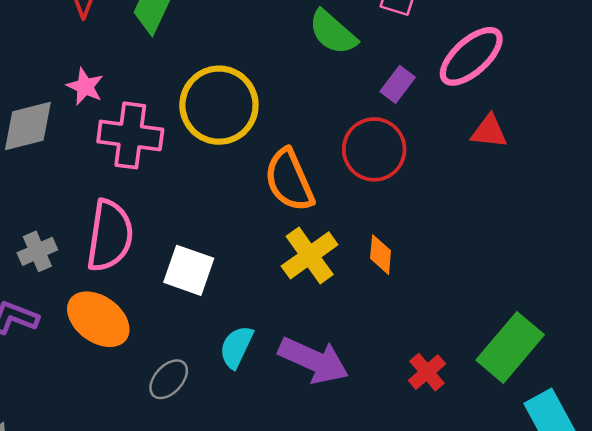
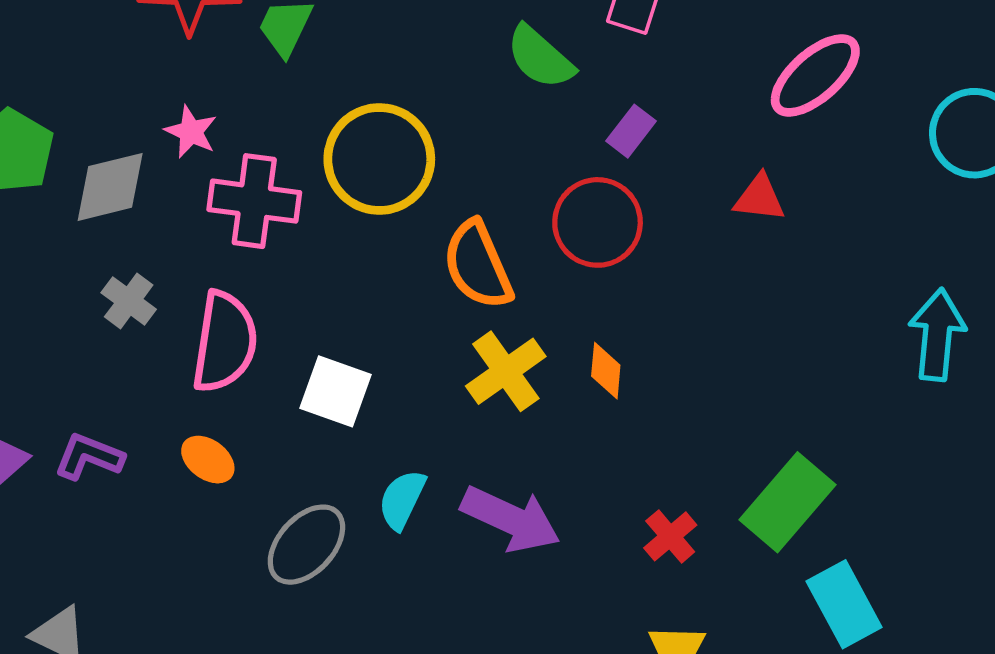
pink ellipse: (471, 56) -> (815, 75), moved
gray cross: (37, 251) -> (129, 301), moved, turned -30
orange ellipse: (98, 319) -> (208, 460), size x0.6
gray ellipse: (169, 379) -> (306, 545), size x1.4

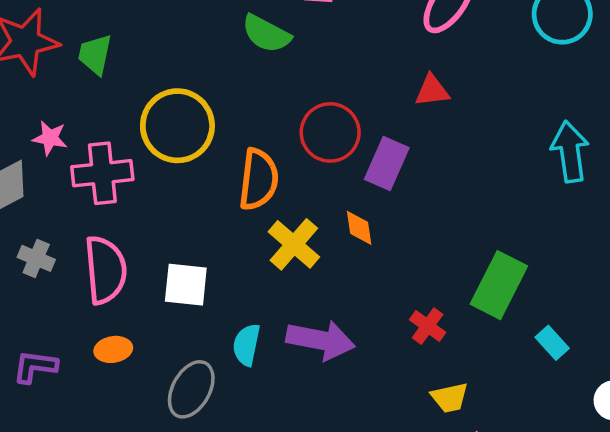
purple rectangle: (631, 131) -> (387, 164), moved, size x1.5
orange semicircle: (478, 265) -> (259, 179), turned -136
orange ellipse: (208, 460) -> (113, 349), turned -32
cyan rectangle: (844, 604) -> (552, 343), size x0.6

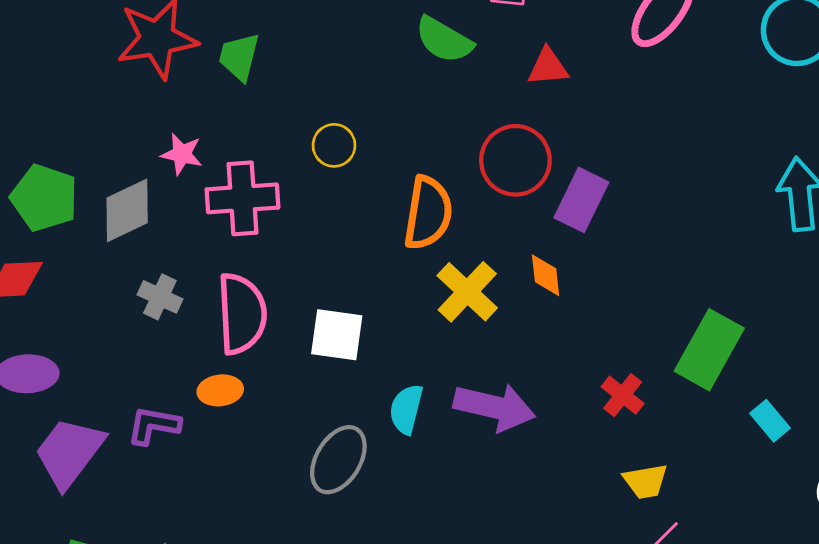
red triangle: (432, 91) -> (548, 67), moved
yellow circle: (177, 126) -> (334, 145), size x0.5
orange ellipse: (113, 349) -> (220, 390), moved

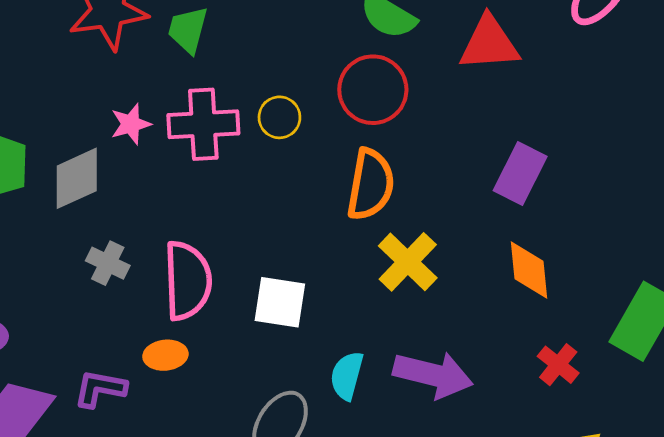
red triangle: (548, 67) -> (489, 43), size x1.5
pink star: (182, 154) -> (131, 124), turned -30
red circle: (515, 160) -> (373, 90), moved
pink cross: (243, 198) -> (203, 124), moved
orange diamond: (546, 275) -> (529, 270), moved, size x1.4

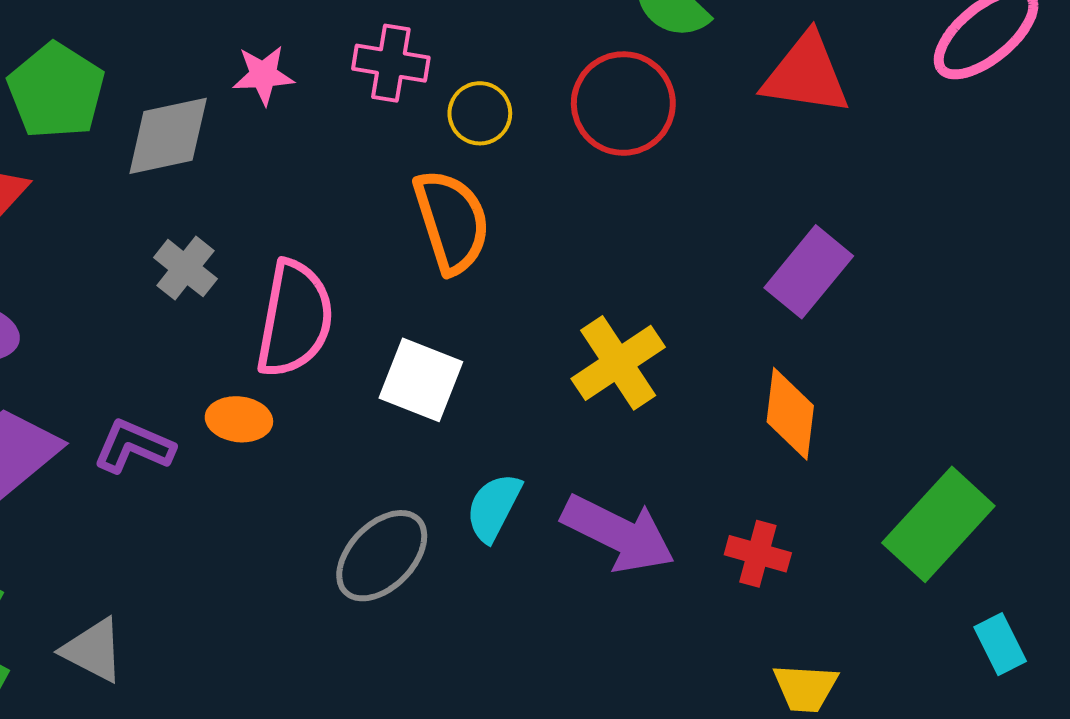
pink cross: (203, 124) -> (391, 63), moved, size x0.7
orange semicircle: (371, 184) -> (452, 221), moved, turned -40
red cross: (558, 365) -> (758, 554), moved, turned -36

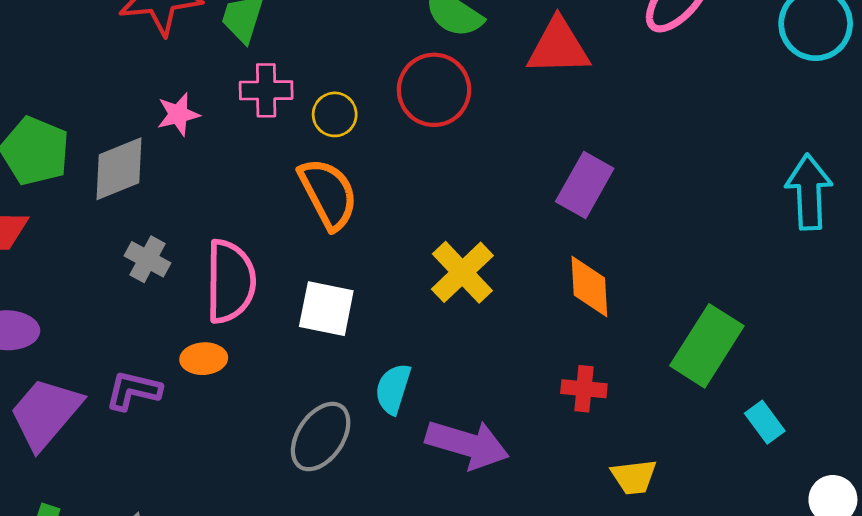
purple arrow: (618, 534) -> (467, 444), moved

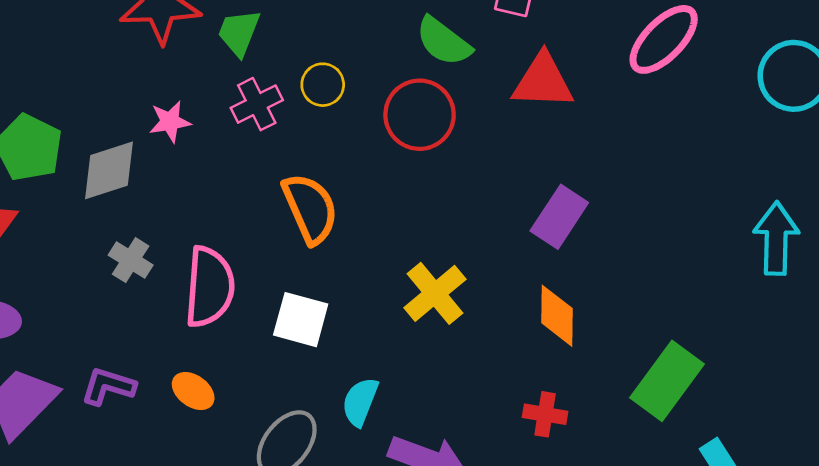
pink cross: (266, 90) -> (257, 104), turned -30
yellow circle: (335, 114) -> (323, 85), moved
orange ellipse: (204, 359) -> (193, 391), moved, turned 36

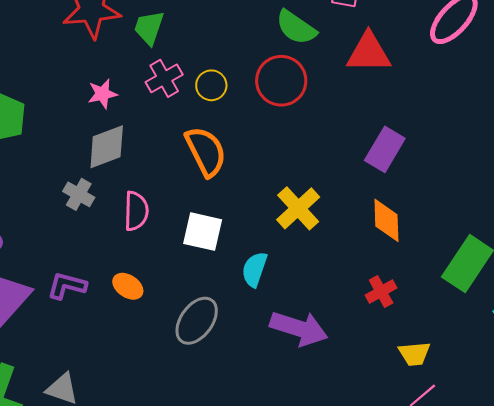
yellow circle: (323, 85) -> (211, 85), moved
gray diamond: (109, 170) -> (107, 147), moved
pink semicircle: (209, 287) -> (136, 211), size x0.7
cyan semicircle: (360, 402) -> (254, 269), moved
red cross: (545, 414) -> (381, 292), turned -36

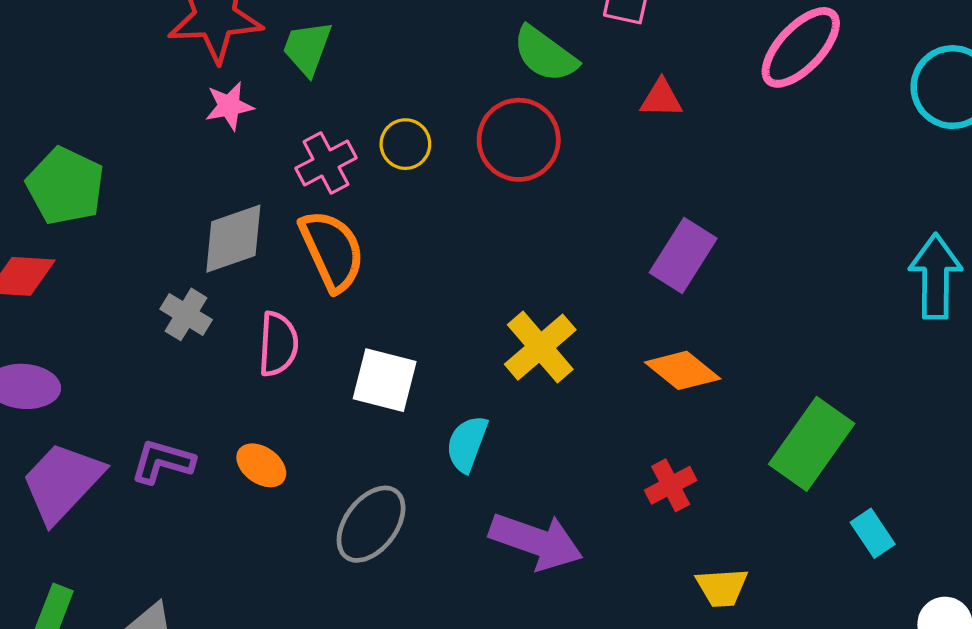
red triangle: (369, 53) -> (661, 98), size x0.6
pink cross: (164, 78) -> (326, 163), moved
pink star: (102, 94) -> (229, 106), moved
orange semicircle: (206, 151) -> (332, 250), moved
orange diamond: (386, 220) -> (683, 370), turned -51

